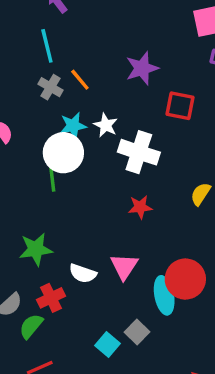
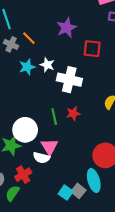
white circle: (63, 153) -> (25, 130), moved
green line: (52, 178) -> (54, 117), moved
pink triangle: (124, 266) -> (49, 147), moved
cyan ellipse: (164, 295) -> (94, 181), moved
cyan square: (107, 345) -> (66, 193), moved

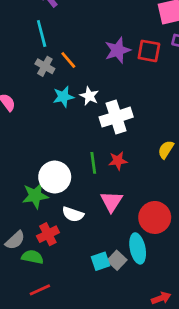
red square: (92, 49) -> (149, 51), moved
white cross: (69, 80) -> (116, 117), turned -35
pink triangle: (49, 147) -> (111, 201), moved
green semicircle: (12, 193) -> (32, 257), turned 63
cyan square: (66, 193) -> (101, 261), turned 32

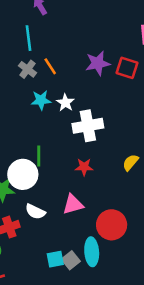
green line: (93, 163) -> (39, 156), moved
pink triangle: (111, 201) -> (73, 204), turned 35

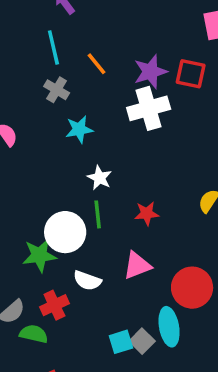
orange line: (50, 66) -> (96, 64), moved
white star: (65, 103) -> (99, 178), moved
white cross: (88, 126) -> (149, 108), moved
green line: (39, 156) -> (98, 214), moved

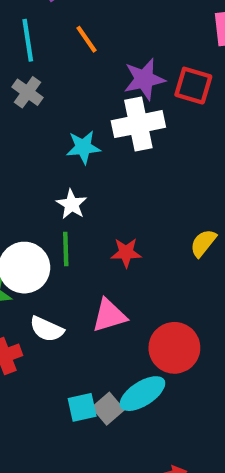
orange line: (96, 64) -> (86, 39), moved
cyan star: (79, 129) -> (83, 147), moved
cyan ellipse: (169, 327) -> (142, 394), turned 63

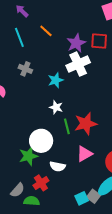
gray cross: (28, 92) -> (25, 69), moved
green line: (66, 249) -> (67, 126), moved
red star: (126, 253) -> (86, 124), size x1.6

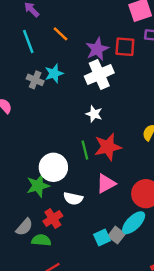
cyan star: (56, 80) -> (54, 73), moved
white star: (56, 107) -> (94, 114), moved

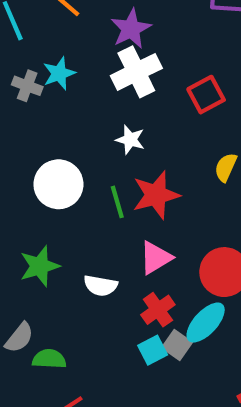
red square: (125, 47) -> (206, 95), moved, turned -30
white circle: (53, 167) -> (58, 184), moved
red cross: (53, 219) -> (158, 310), moved

